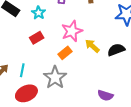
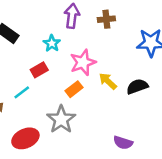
cyan star: (39, 13) -> (52, 43), moved
cyan line: (22, 70) -> (22, 92), moved, turned 40

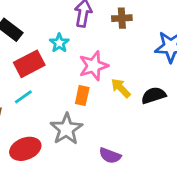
red rectangle: (39, 70) -> (29, 64), moved, size x1.5
orange rectangle: (74, 89) -> (82, 96), turned -42
purple semicircle: (123, 143) -> (110, 156), moved

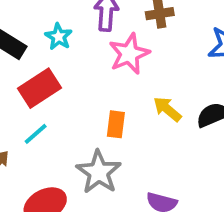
cyan star: (59, 43) -> (59, 37), moved
pink star: (93, 66) -> (129, 54), moved

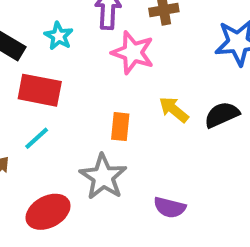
pink star: (129, 54) -> (133, 53), turned -30
red rectangle: (39, 88) -> (40, 90), turned 45

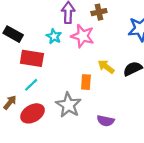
cyan star: (59, 36) -> (54, 36), moved
orange rectangle: (120, 127) -> (86, 82), moved
red ellipse: (48, 212) -> (33, 113), moved

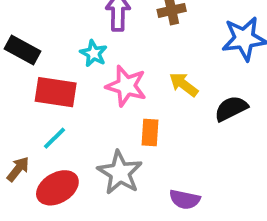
pink star: (83, 36) -> (126, 86), moved
yellow arrow: (106, 67) -> (184, 84), moved

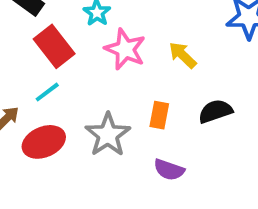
red rectangle: (56, 92) -> (54, 46), turned 36
black semicircle: (231, 108) -> (215, 111), moved
orange rectangle: (150, 132) -> (159, 115), moved

